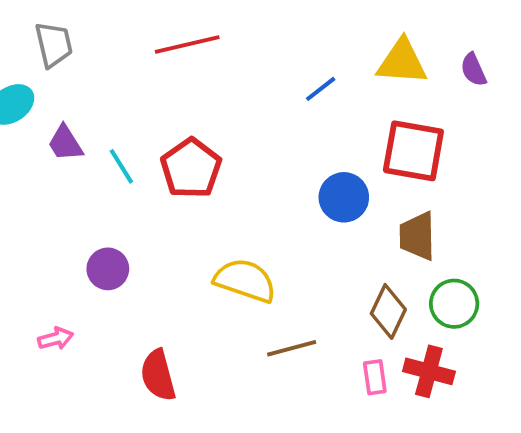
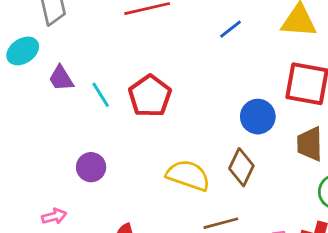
blue line: (321, 89) -> (230, 29), moved
brown diamond: (388, 311) -> (241, 167), moved

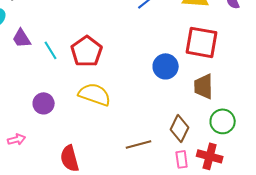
brown diamond: (241, 167) -> (180, 128), moved
yellow semicircle: (188, 175) -> (95, 94), moved

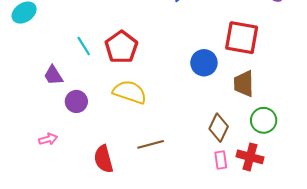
purple trapezoid: (22, 38) -> (53, 75), moved
brown line: (139, 144) -> (151, 144), moved

